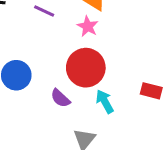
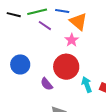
cyan arrow: (105, 101) -> (87, 85), moved

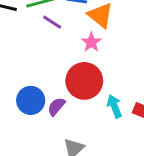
blue circle: (20, 64) -> (31, 100), moved
purple semicircle: (47, 84) -> (56, 107), turned 80

